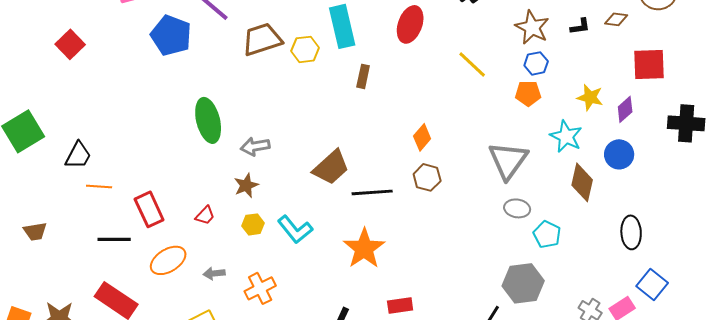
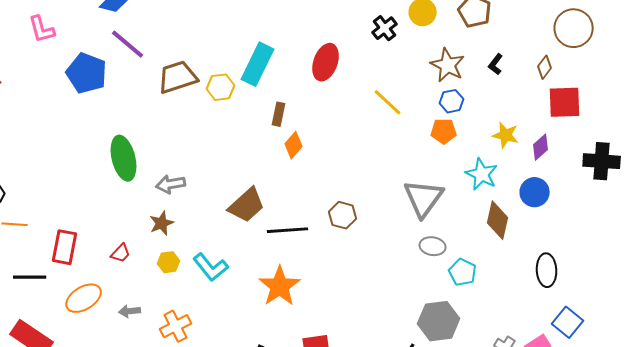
brown diamond: (616, 19) -> (545, 67), moved, turned -60
cyan rectangle: (342, 26) -> (258, 64), turned 39
black L-shape: (580, 26) -> (496, 64), turned 135
orange diamond: (422, 137) -> (294, 145), moved
red rectangle: (149, 209) -> (65, 247), turned 36

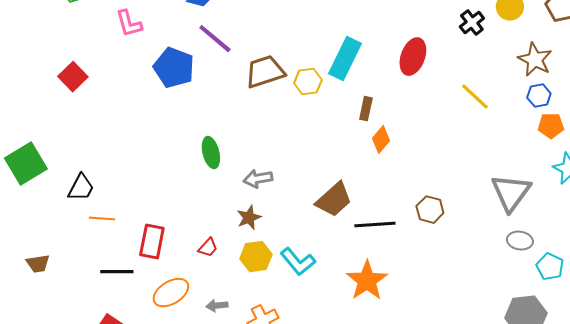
orange pentagon: (444, 131) -> (551, 126), moved
green ellipse: (124, 158) -> (211, 153), size x0.7
yellow hexagon: (169, 262) -> (256, 257), size x1.4

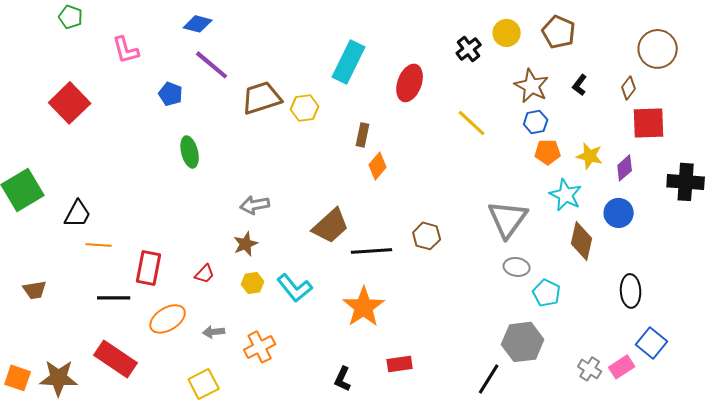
cyan rectangle: (345, 59) -> (349, 62), moved
blue pentagon: (174, 68) -> (171, 94), size x0.6
red square: (73, 77) -> (70, 103), size x1.4
green ellipse: (211, 153) -> (190, 152), moved
yellow hexagon: (256, 257) -> (253, 283), size x0.7

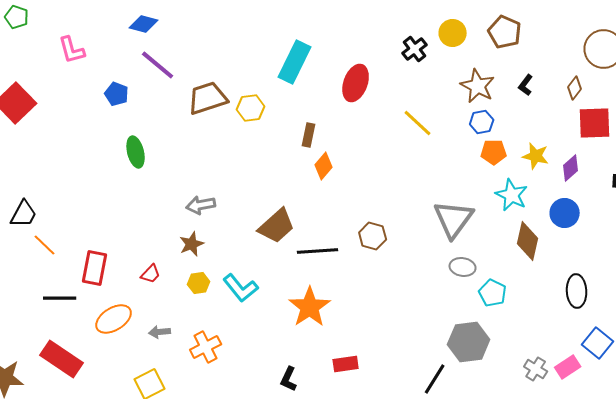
orange line: (99, 245) -> (45, 245), turned 40

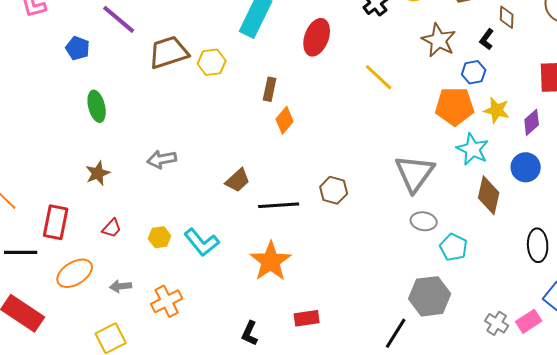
brown diamond: (575, 88) -> (507, 17), moved, turned -35
blue hexagon: (482, 122) -> (474, 72), moved
orange pentagon: (494, 152) -> (455, 106), size x1.5
brown trapezoid: (277, 226) -> (238, 180), size x0.7
brown star: (192, 244) -> (98, 173), moved

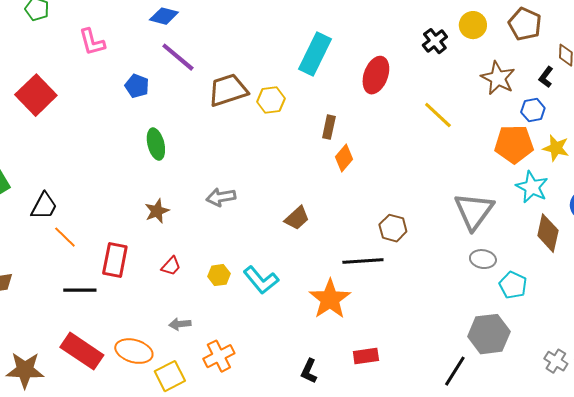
black line: (279, 205) -> (363, 261), moved
orange ellipse: (75, 273) -> (134, 351), moved, turned 48
orange cross: (167, 301) -> (219, 356), moved

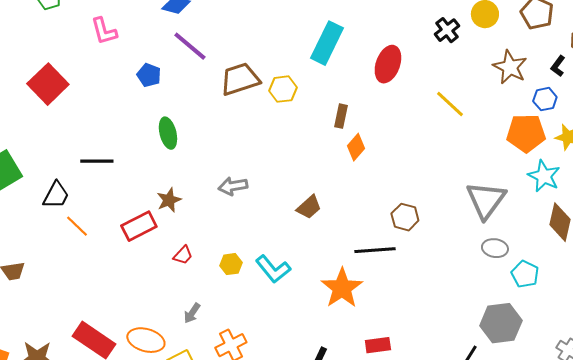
red rectangle: (115, 260) -> (139, 226), moved, turned 52
black line: (80, 290) -> (97, 161), moved
gray arrow: (180, 324) -> (192, 313), turned -50

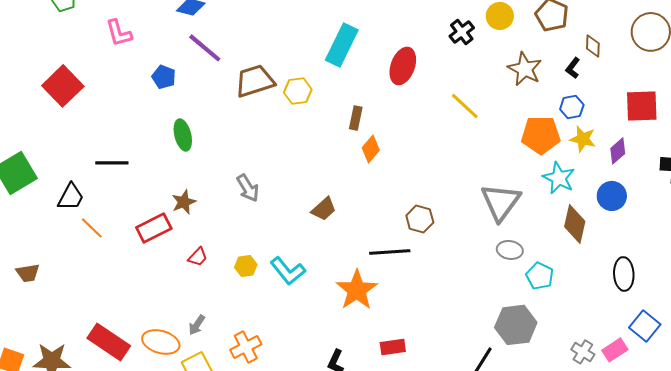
blue hexagon: (545, 99) -> (572, 107), moved
gray arrow: (233, 186) -> (248, 188), turned -112
gray arrow: (192, 313) -> (197, 325), moved

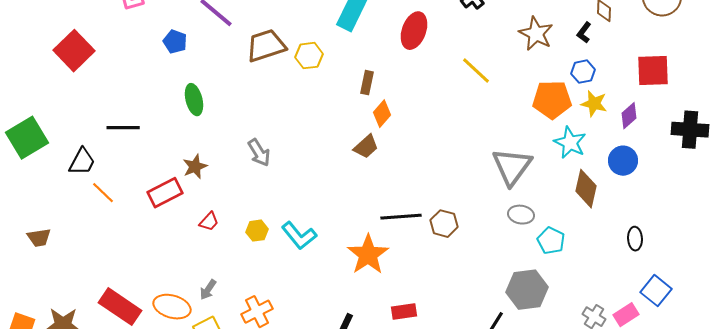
brown trapezoid: (324, 209) -> (366, 147), moved
brown hexagon: (420, 219) -> (444, 224), moved
black ellipse: (624, 274) -> (635, 239), size x0.7

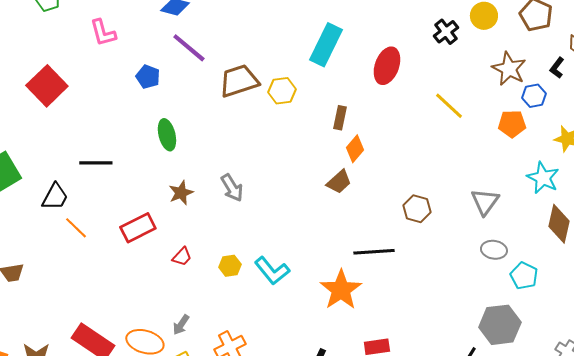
blue hexagon: (583, 72) -> (534, 96), moved
orange pentagon: (552, 100) -> (512, 124), moved, size x0.7
brown star: (195, 167) -> (181, 193), moved
gray triangle: (512, 167) -> (485, 202), size x0.7
brown hexagon: (444, 224) -> (417, 209), moved

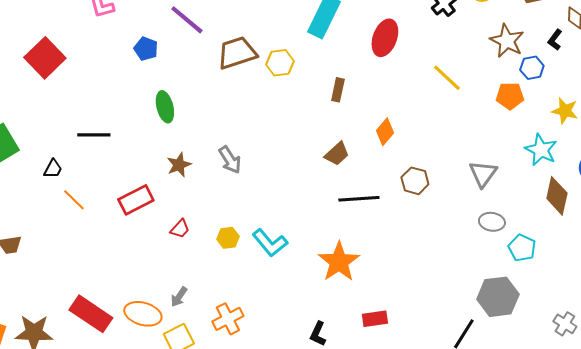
orange diamond: (355, 149) -> (385, 132), moved
black trapezoid: (55, 197) -> (53, 169), size x0.7
black line: (374, 252) -> (359, 199), moved

